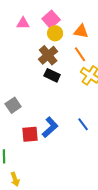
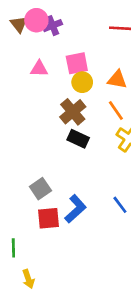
pink square: (51, 19) -> (77, 63), turned 30
gray square: (13, 105) -> (40, 189), moved

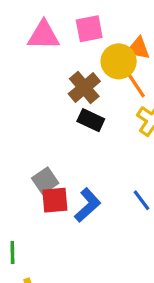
pink triangle: (39, 69) -> (43, 35), size x1.5
yellow circle: (82, 82) -> (119, 61), moved, size x1.4
red square: (48, 218) -> (55, 200), moved

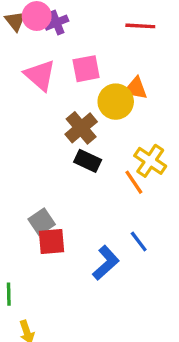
pink triangle: (43, 35) -> (40, 75), turned 40
orange line: (137, 86) -> (134, 182), moved
blue L-shape: (88, 205) -> (106, 263), moved

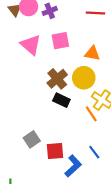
purple cross: (56, 23) -> (50, 11), moved
yellow circle: (116, 102) -> (84, 78), moved
red square: (51, 241) -> (55, 151), moved

